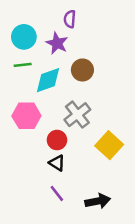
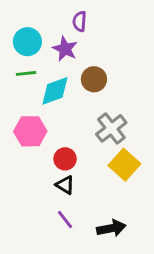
gray cross: (77, 115) -> (111, 128), moved

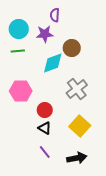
purple star: (65, 49) -> (45, 34), turned -30
brown circle: (94, 79) -> (72, 48), moved
cyan diamond: (55, 91) -> (53, 63), moved
yellow square: (124, 165) -> (80, 126), moved

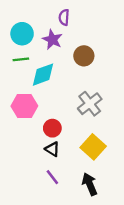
purple star: (45, 34) -> (52, 40), turned 30
cyan diamond: (53, 63) -> (43, 75), moved
black arrow: (77, 158) -> (90, 184), turned -102

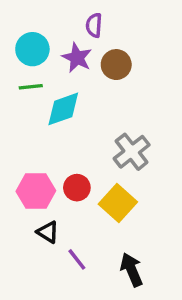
brown circle: (84, 56) -> (116, 65), moved
pink hexagon: (24, 106) -> (36, 191), moved
yellow square: (93, 147) -> (118, 203), moved
black triangle: (52, 149) -> (48, 232), moved

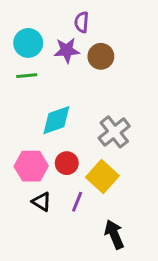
purple star: (77, 58) -> (67, 50), turned -30
cyan diamond: (63, 109) -> (56, 120), moved
purple line: (77, 259) -> (77, 202), moved, turned 60

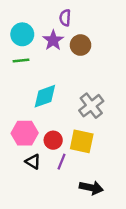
purple star: (67, 50) -> (53, 40), turned -30
red circle: (67, 163) -> (53, 140), moved
yellow square: (102, 176) -> (82, 141), turned -30
black arrow: (114, 234) -> (91, 188), turned 125

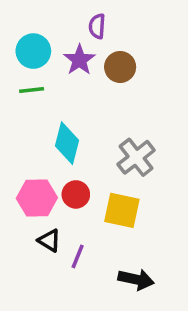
cyan diamond: (45, 96) -> (67, 143), turned -56
red circle: (53, 140) -> (76, 194), moved
purple line: (62, 162) -> (78, 256), moved

